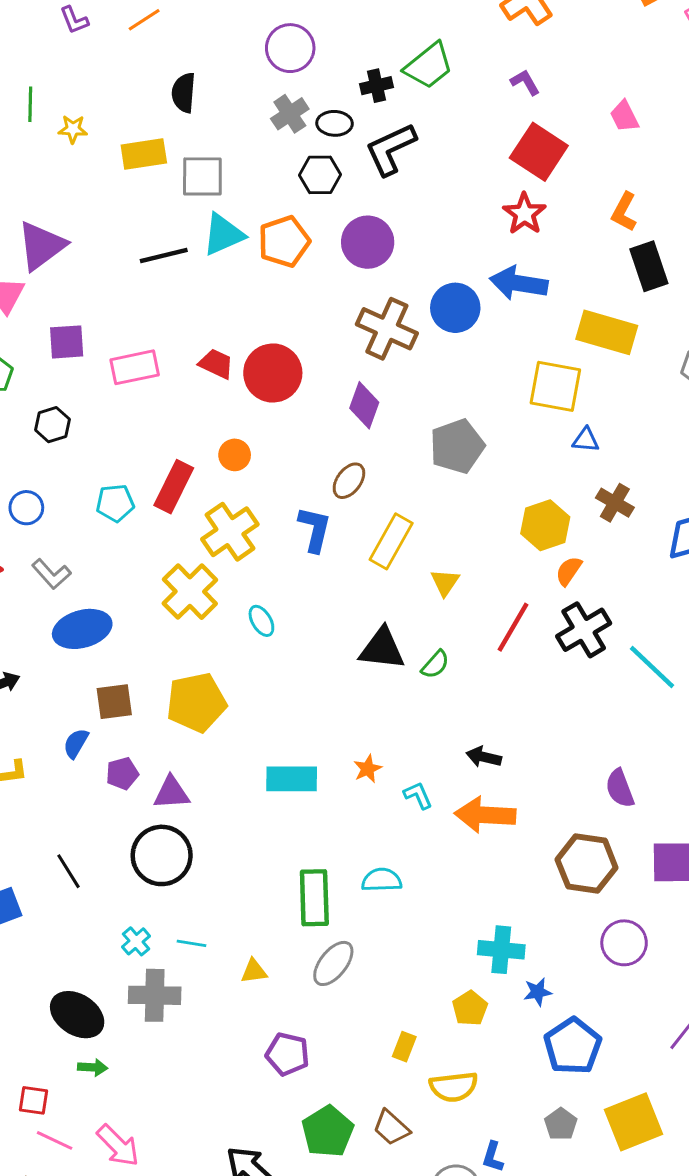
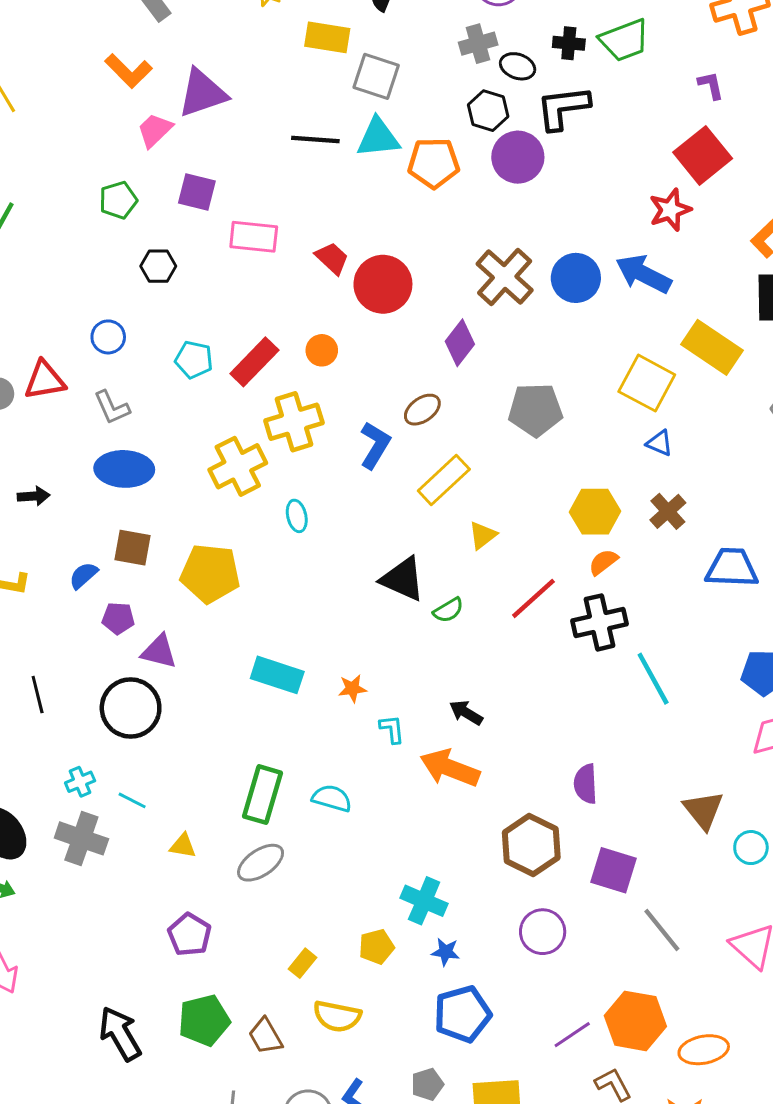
purple circle: (368, 242) -> (518, 157), moved

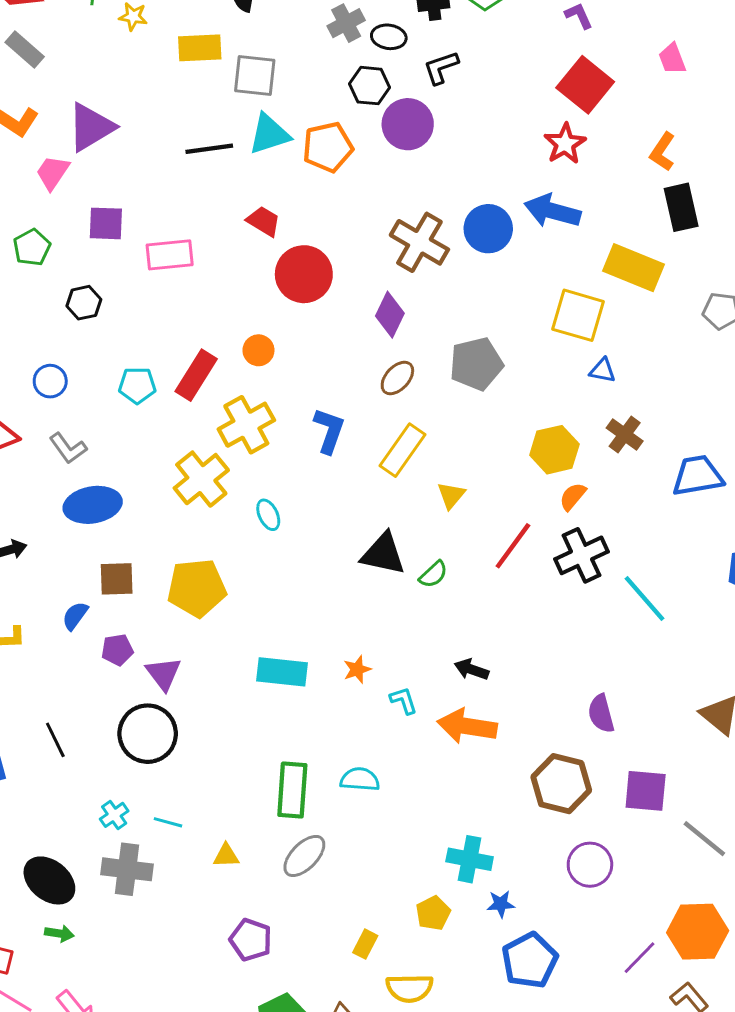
black L-shape: (563, 108) -> (441, 67), size x0.7
red trapezoid: (332, 258) -> (264, 221), moved
brown ellipse: (422, 410) -> (397, 378), moved
purple triangle: (159, 652) -> (163, 674), turned 51

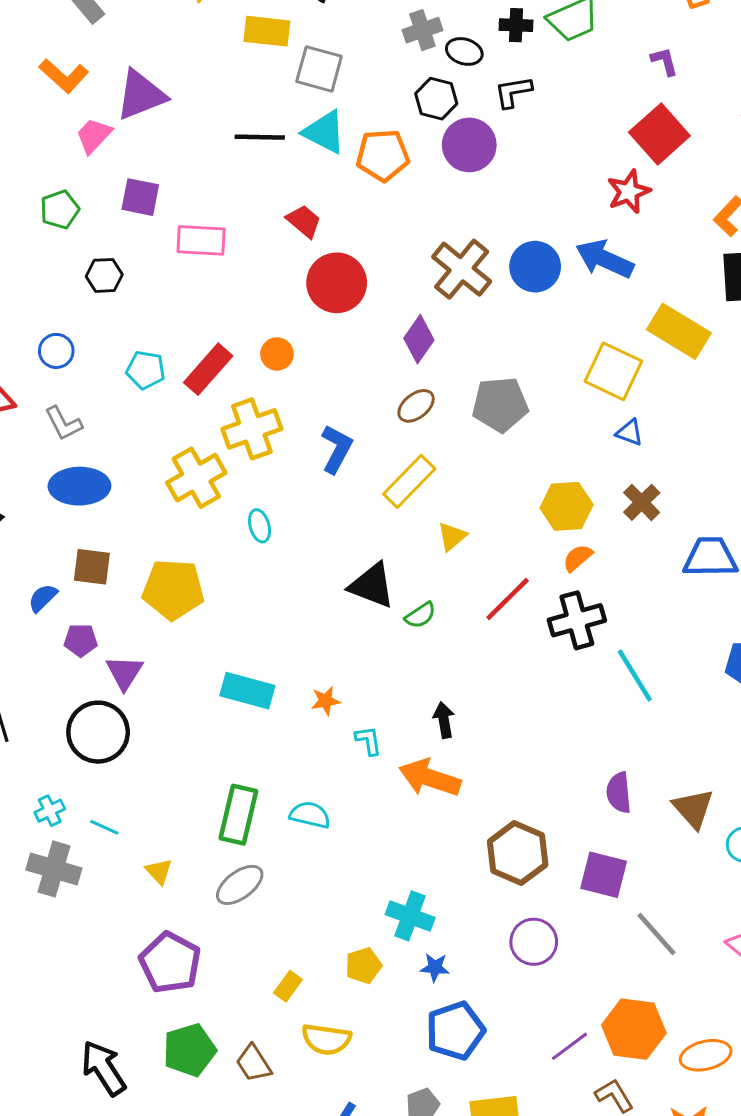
cyan triangle: (269, 134) -> (324, 132), turned 36
black arrow: (471, 669) -> (444, 720), turned 52
purple semicircle: (601, 714) -> (619, 793), moved
yellow triangle: (226, 856) -> (159, 871), turned 40
purple pentagon: (251, 940) -> (170, 963), size x1.4

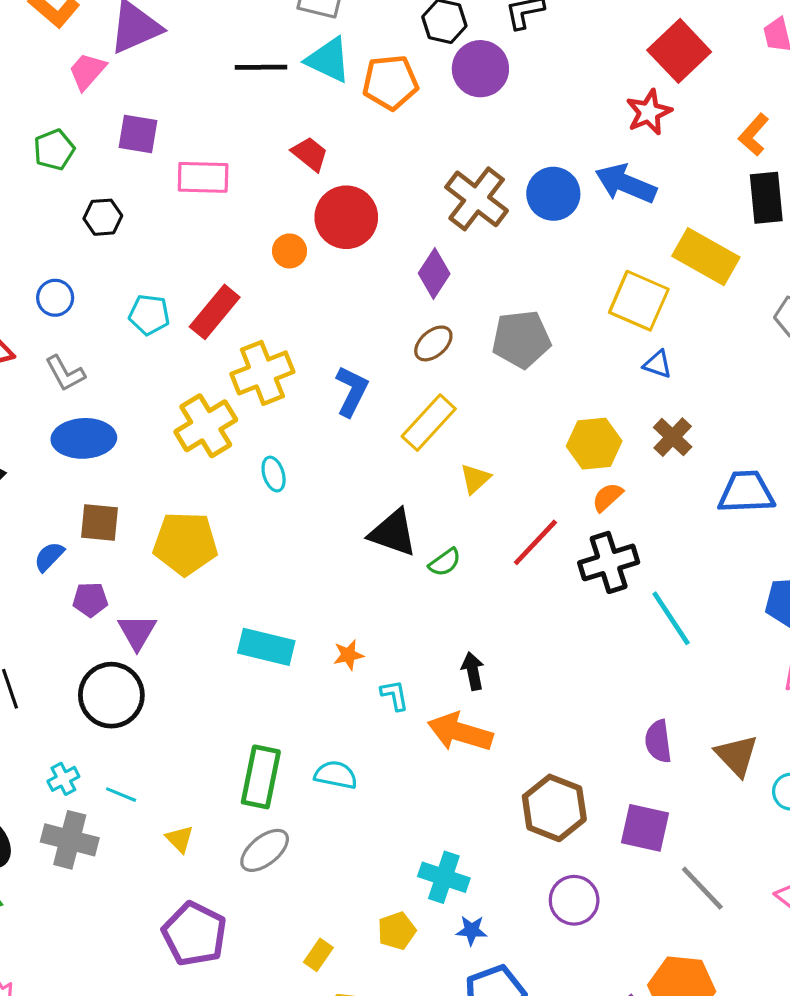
orange circle: (277, 354) -> (290, 251), moved

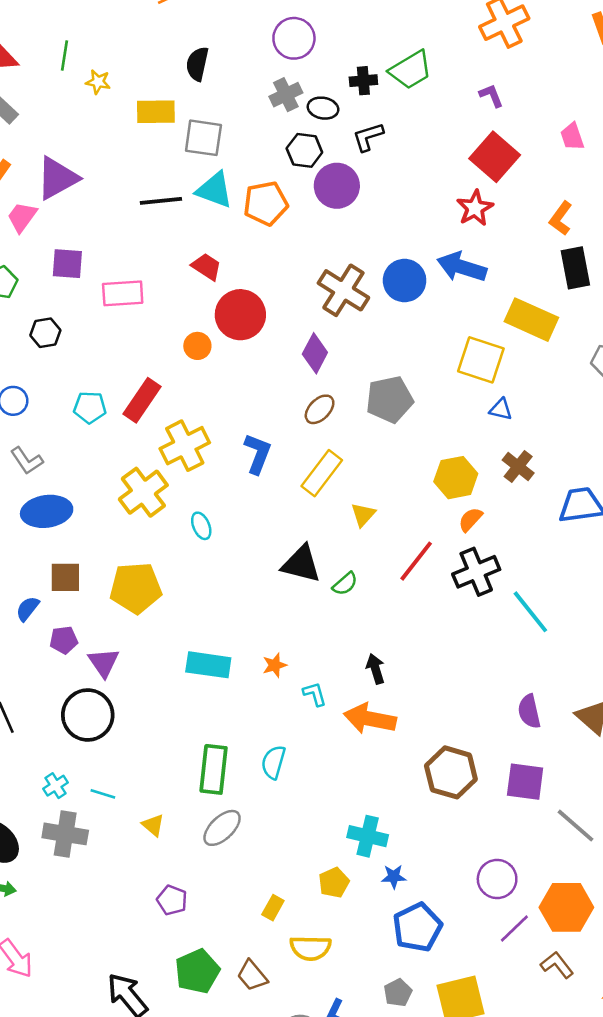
cyan semicircle: (336, 775) -> (273, 762), turned -80
purple circle: (574, 900) -> (497, 879), moved
purple pentagon: (194, 934) -> (172, 900), size x0.6

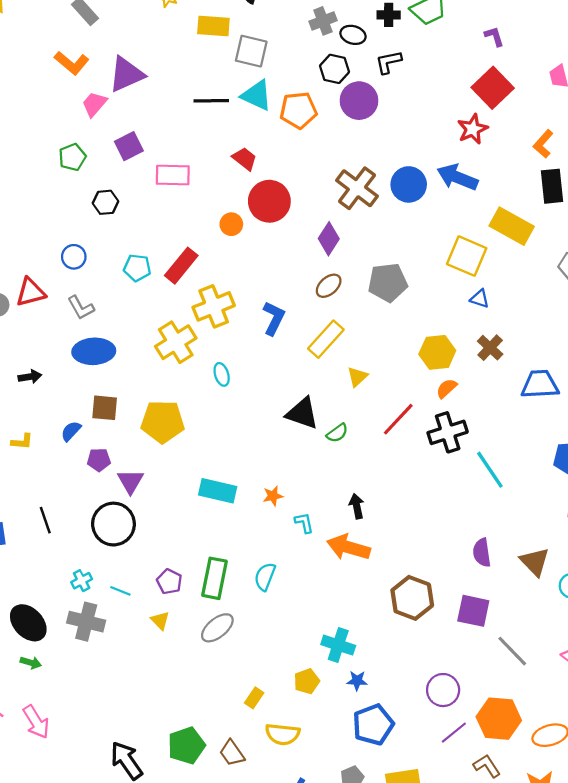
purple square: (67, 264) -> (129, 146), turned -36
purple pentagon: (172, 900) -> (169, 582), moved

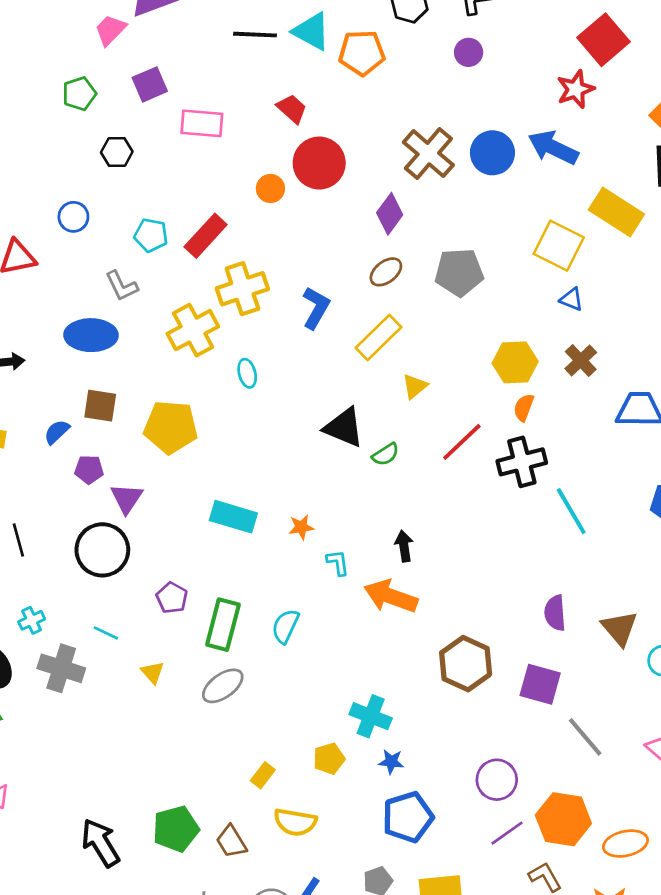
purple circle: (359, 101) -> (469, 52), moved, size x0.6
gray L-shape: (81, 308) -> (122, 286), moved
orange semicircle: (446, 388) -> (524, 408), turned -30
cyan cross: (82, 581) -> (32, 620), moved
purple pentagon: (169, 582) -> (172, 598), moved

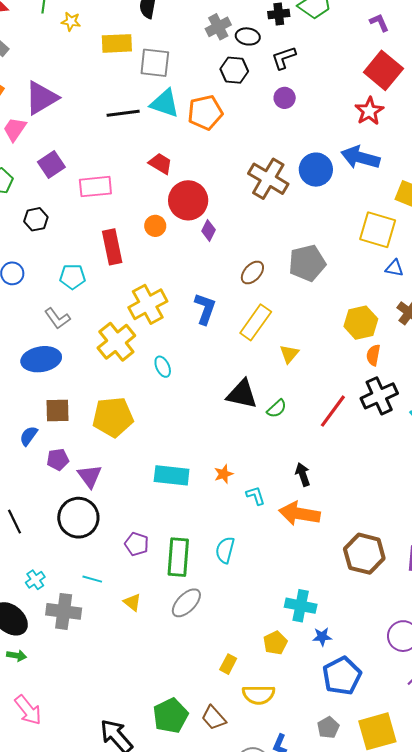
purple diamond: (390, 214) -> (209, 230), moved, size x0.7
red rectangle: (206, 236) -> (112, 247), moved, turned -44
red line: (462, 442) -> (333, 411), moved

